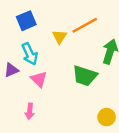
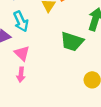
pink triangle: (39, 79) -> (22, 53), moved

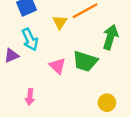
pink triangle: (22, 53) -> (57, 66), moved

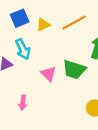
yellow triangle: (60, 22) -> (43, 25), moved, turned 32

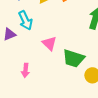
green trapezoid: (74, 70) -> (73, 58), moved

